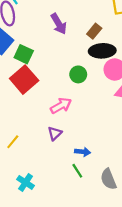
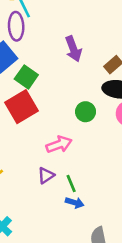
green line: (77, 171) -> (71, 183), moved

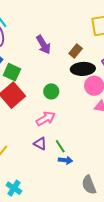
green circle: (86, 112) -> (51, 91), moved
purple triangle: (46, 175) -> (40, 144), turned -48

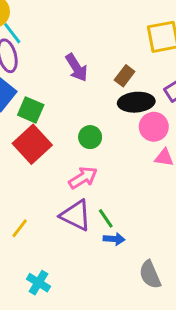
purple triangle: (40, 144) -> (76, 215), size x1.6

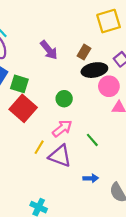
green line: (106, 218) -> (92, 140), moved
yellow line: (20, 228) -> (39, 147), moved
blue arrow: (114, 239) -> (91, 178), moved

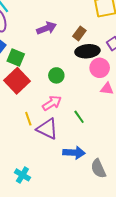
purple arrow: (49, 50) -> (47, 28), turned -78
yellow line: (39, 147) -> (28, 119), turned -56
blue arrow: (91, 178) -> (74, 153), size x1.5

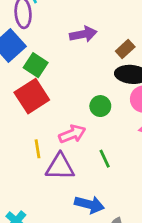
green circle: (56, 75) -> (100, 106), moved
purple triangle: (47, 129) -> (60, 167), turned -35

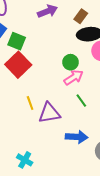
pink arrow: (72, 134) -> (74, 77), moved

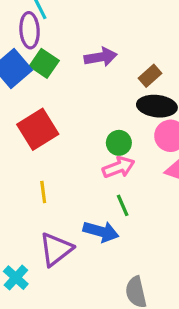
green square: (17, 41) -> (44, 63), moved
purple triangle: (49, 113) -> (56, 249), moved, turned -40
blue arrow: (77, 137) -> (101, 231), moved

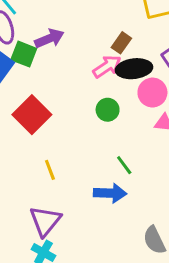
purple arrow: (101, 57) -> (49, 38), moved
pink arrow: (119, 167) -> (107, 66), moved
purple triangle: (56, 249) -> (45, 221), moved

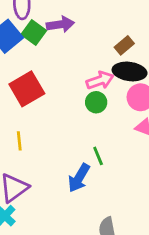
pink arrow: (107, 66) -> (100, 80), moved
yellow line: (50, 170) -> (19, 141), moved
blue arrow: (110, 193) -> (79, 178), turned 104

